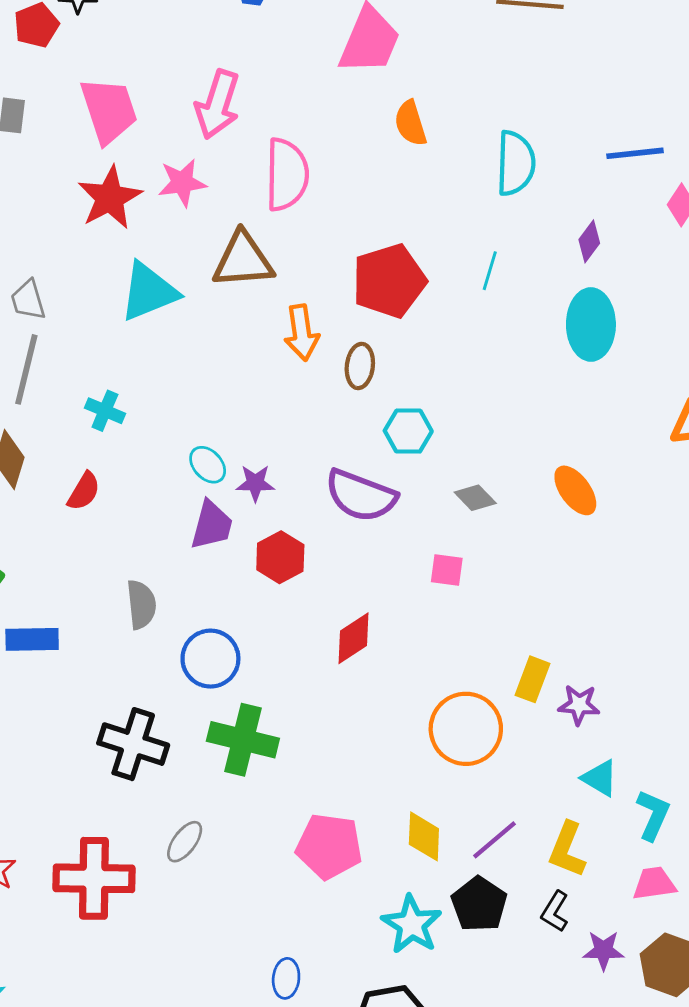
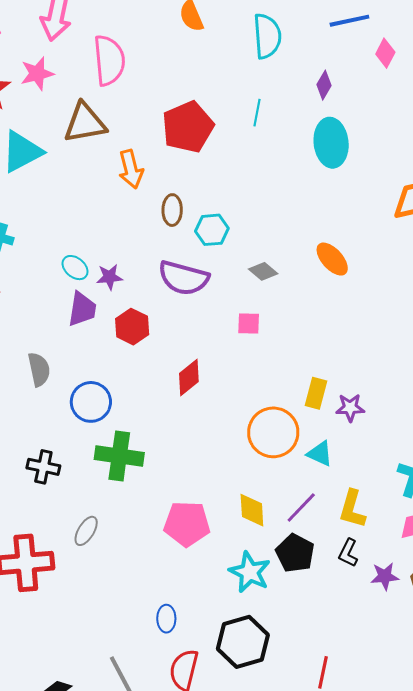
brown ellipse: (360, 366) -> (172, 210), moved
black cross: (133, 744) -> (43, 467), size x0.7
cyan triangle: (600, 778) -> (320, 454), moved

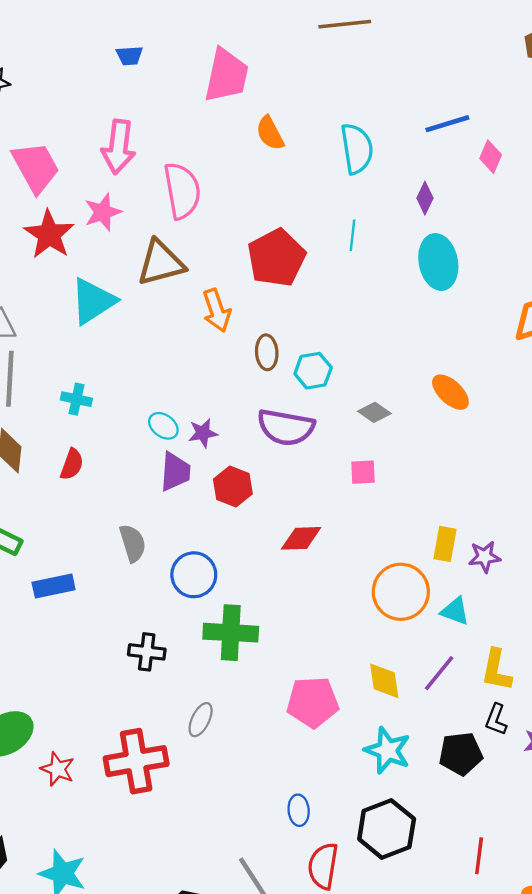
red diamond: (189, 378) -> (301, 538), turned 42
black pentagon: (295, 553) -> (461, 754), moved, turned -30

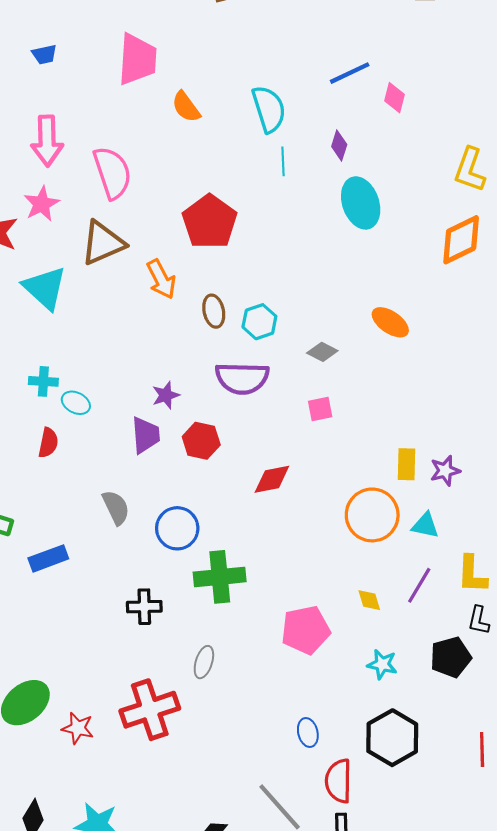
cyan line: (353, 235) -> (283, 161), moved
cyan triangle: (93, 301) -> (45, 288), turned -36
cyan ellipse: (163, 426) -> (76, 403), moved
yellow diamond: (384, 681) -> (369, 600), size x0.7
cyan star: (388, 750) -> (382, 664), size x0.7

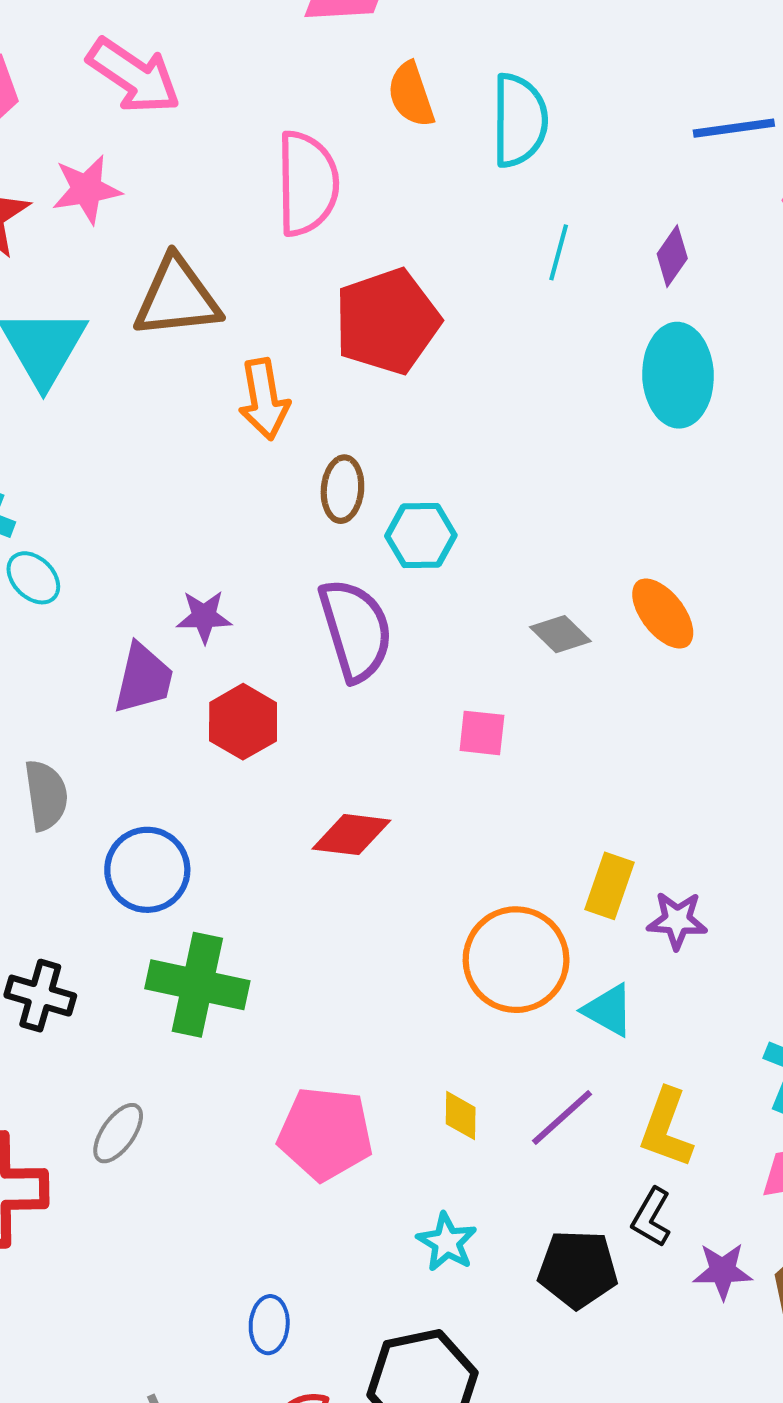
cyan semicircle: (269, 109) -> (519, 120), moved
pink arrow: (47, 141) -> (134, 76), turned -72
pink semicircle: (112, 173) -> (307, 183), moved
gray diamond: (322, 352) -> (560, 634), moved
purple semicircle: (242, 378) -> (356, 630), turned -126

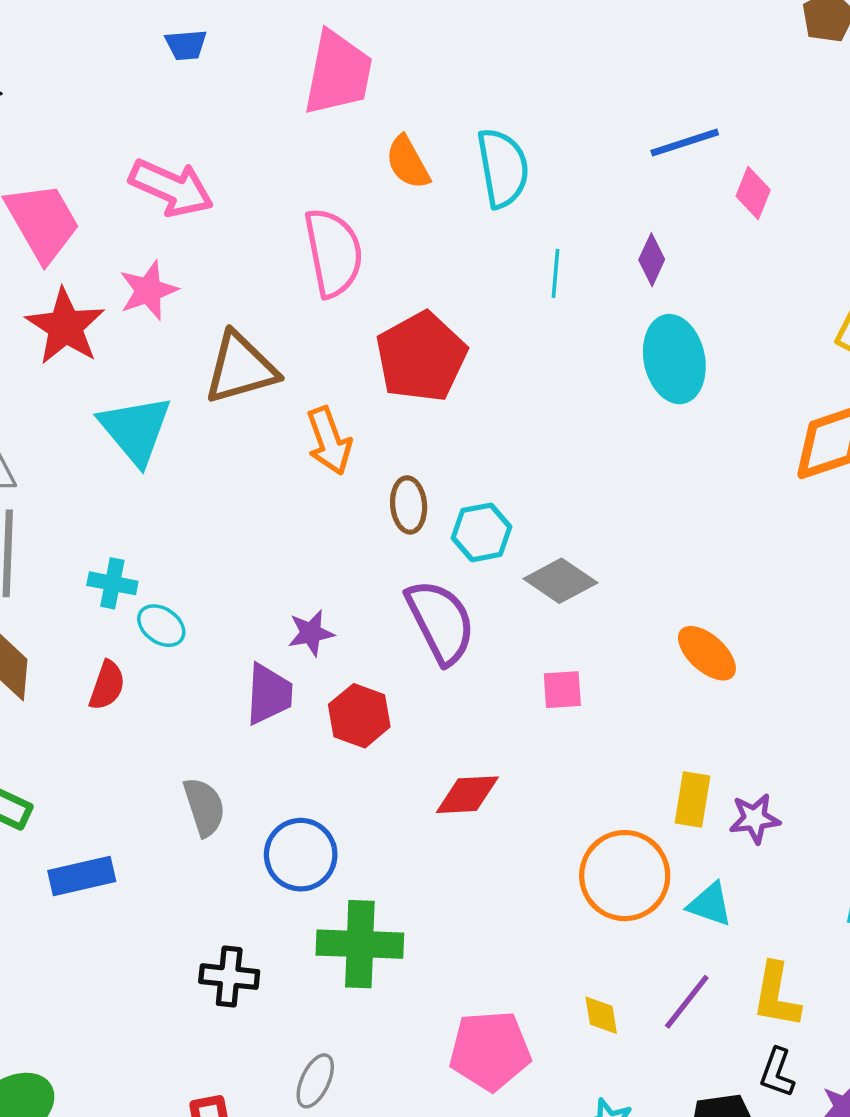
orange ellipse: (663, 614) -> (707, 653), moved
gray diamond: (560, 634) -> (560, 581), moved, size x1.4

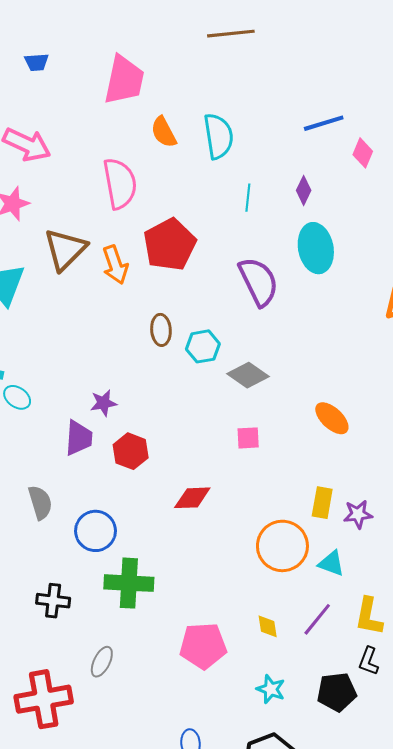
brown triangle: (241, 368) -> (65, 249), turned -30
orange arrow: (329, 441) -> (115, 265), moved
purple semicircle: (441, 622) -> (259, 282), moved

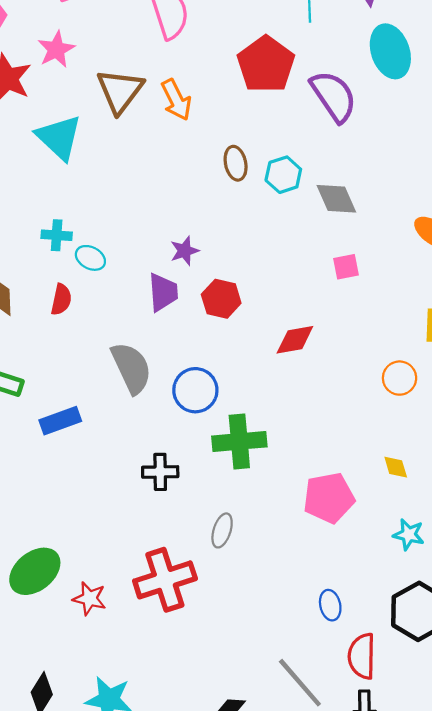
red pentagon: (170, 245) -> (266, 64), moved
gray diamond: (248, 375) -> (336, 199), turned 39
gray semicircle: (40, 502) -> (131, 368), size x1.4
orange circle: (282, 546) -> (400, 378), size x0.6

